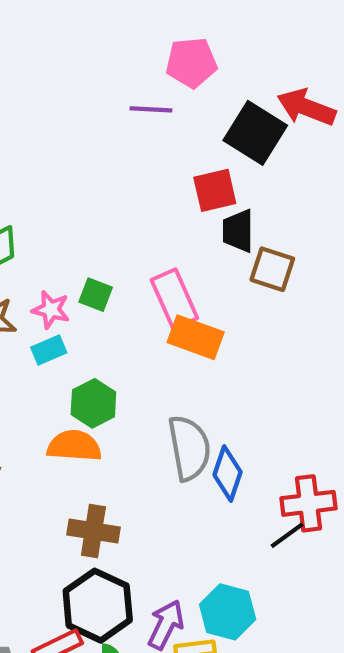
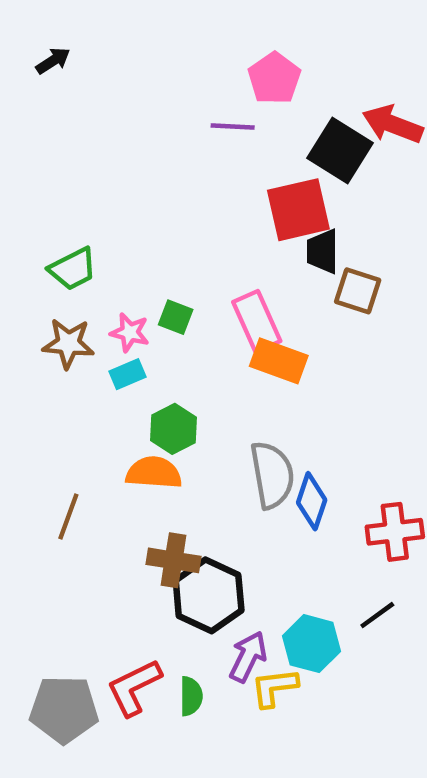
pink pentagon: (191, 63) -> (274, 78), turned -30
red square: (215, 190) -> (298, 210), size x1.4
black line: (287, 535) -> (377, 615), moved
black hexagon: (98, 606) -> (209, 595), moved

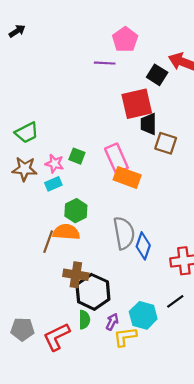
black square: (340, 151) -> (157, 75), size x0.7
brown line: (68, 517) -> (48, 242), moved
purple arrow: (248, 657) -> (112, 322), size x0.7
green semicircle: (191, 696) -> (84, 320), moved
gray pentagon: (64, 709) -> (22, 329), moved, size x0.7

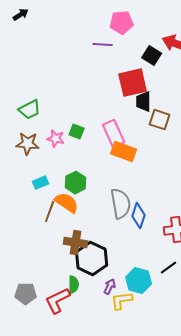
pink pentagon: (125, 40) -> (122, 23), turned 30
cyan rectangle: (53, 184) -> (41, 183), moved
orange semicircle: (66, 232) -> (67, 203), turned 30
green semicircle: (84, 320) -> (74, 285), moved

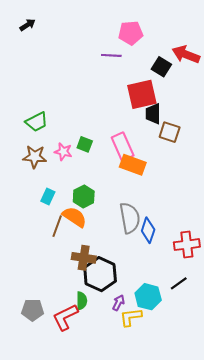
cyan rectangle: (41, 183) -> (48, 197), turned -42

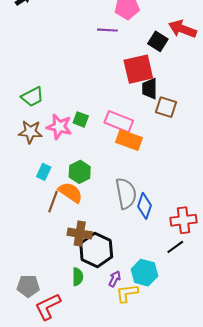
pink rectangle: (123, 146) -> (119, 122), turned -44
pink star: (63, 152) -> (59, 127), size x1.4
black line: (179, 283) -> (175, 247), moved
red L-shape: (65, 317) -> (48, 307), moved

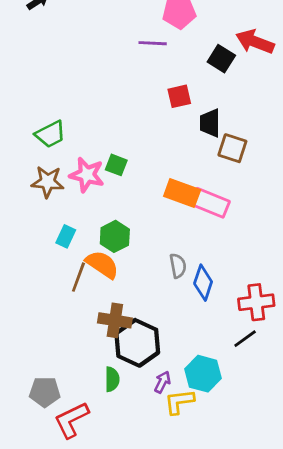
red square: (138, 69) -> (179, 96), moved, size x0.6
pink rectangle: (119, 122) -> (210, 203), moved
gray semicircle: (126, 193) -> (178, 266), size x0.6

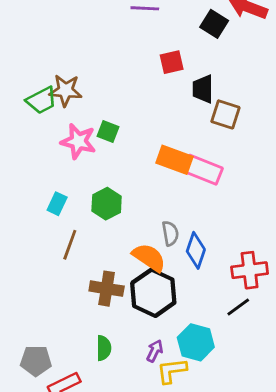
brown star: (48, 182) -> (66, 90), moved
orange semicircle: (102, 264) -> (149, 257), moved
black hexagon: (137, 343) -> (153, 293), moved

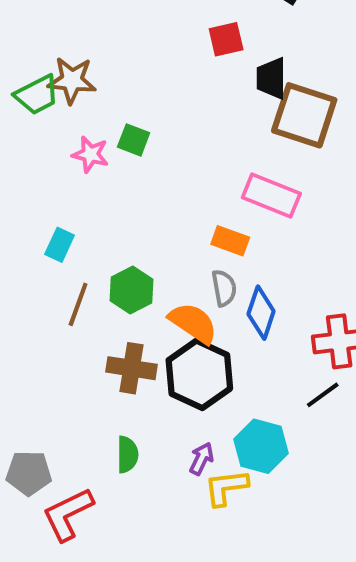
brown square: (225, 114) -> (304, 115), size x1.5
pink star: (78, 141) -> (90, 154), size x0.7
orange rectangle: (175, 160) -> (230, 241), moved, size x0.7
green hexagon: (107, 204) -> (132, 290), moved

